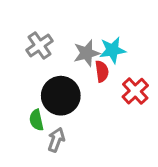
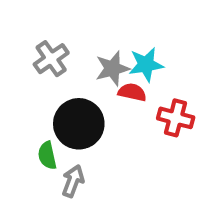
red semicircle: (102, 71) -> (132, 92), turned -70
red cross: (135, 91) -> (176, 118), turned -32

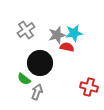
red cross: (176, 118) -> (89, 87), moved
green semicircle: (47, 155) -> (24, 79), turned -40

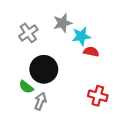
gray star: (57, 35) -> (63, 23), moved
red semicircle: (67, 47) -> (91, 52), moved

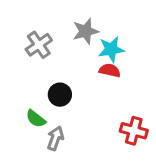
red semicircle: (91, 52) -> (110, 70), moved
black circle: (44, 69) -> (60, 95), size x0.6

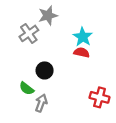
gray star: (86, 31) -> (48, 15), moved
cyan star: (111, 49) -> (83, 37), turned -30

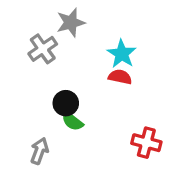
green semicircle: (27, 88) -> (72, 121), moved
gray arrow: (41, 103) -> (39, 151), moved

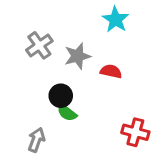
gray star: (71, 23) -> (77, 56), moved
cyan star: (122, 54) -> (116, 20), moved

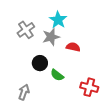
cyan star: (116, 20) -> (58, 20), moved
green semicircle: (67, 112) -> (57, 75), moved

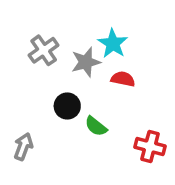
cyan star: (58, 20) -> (113, 44), moved
gray arrow: (24, 92) -> (23, 147), moved

